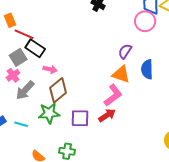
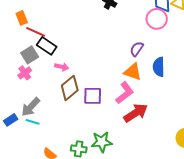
gray arrow: (25, 90) -> (31, 107), moved
green star: (49, 113) -> (102, 142), moved
red arrow: (107, 115) -> (136, 113), moved, size x1.4
purple square: (80, 118) -> (93, 96), moved

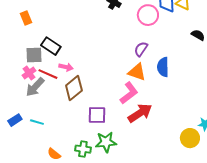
pink circle: (157, 19) -> (148, 15), moved
red line: (36, 32) -> (48, 74), moved
gray square: (30, 55) -> (34, 55), turned 30
purple square: (93, 96) -> (97, 115), moved
gray arrow: (31, 107) -> (35, 87), moved

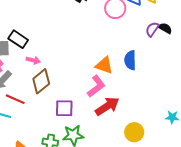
purple semicircle: (141, 49) -> (152, 29), moved
red line: (48, 74) -> (15, 99), moved
yellow circle: (190, 138) -> (134, 132), moved

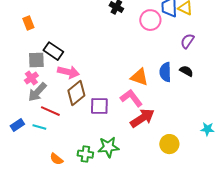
black semicircle: (165, 28) -> (186, 71), moved
pink arrow: (33, 60) -> (68, 72), size x1.5
pink L-shape: (96, 86) -> (131, 98), turned -90
purple square: (64, 108) -> (99, 106), moved

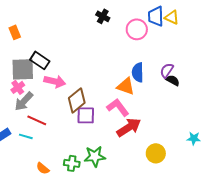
purple semicircle: (187, 41) -> (167, 70), moved
gray square: (36, 60) -> (23, 69), size x1.4
blue semicircle: (165, 72) -> (138, 72), moved
brown diamond: (76, 93) -> (77, 100), moved

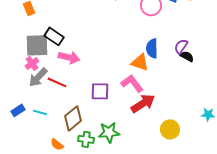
brown diamond: (77, 100) -> (73, 118), moved
red line: (37, 120) -> (57, 82), moved

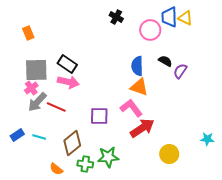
black rectangle: (54, 36) -> (67, 64), moved
blue semicircle: (152, 48) -> (137, 66), moved
black semicircle: (187, 56) -> (165, 61), moved

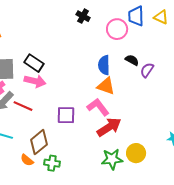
yellow triangle: (185, 18) -> (161, 17), moved
green star: (108, 157) -> (112, 159), moved
orange semicircle: (56, 169) -> (27, 160), moved

